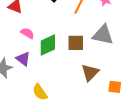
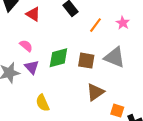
pink semicircle: (27, 33) -> (26, 46), moved

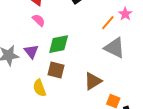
orange line: (96, 25) -> (108, 23), moved
pink semicircle: (26, 46) -> (39, 20), moved
brown square: (86, 61) -> (56, 70), moved

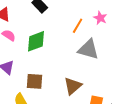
pink star: (125, 14) -> (100, 18), moved
green diamond: (59, 44) -> (36, 41), moved

